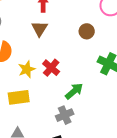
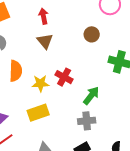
yellow star: (27, 69) -> (40, 83), turned 30
gray cross: (65, 115) -> (87, 121), turned 30

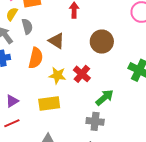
brown circle: (92, 34) -> (102, 42), moved, size x1.5
brown triangle: (45, 41) -> (56, 41), moved, turned -30

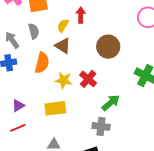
yellow semicircle: (12, 14) -> (63, 26), moved

